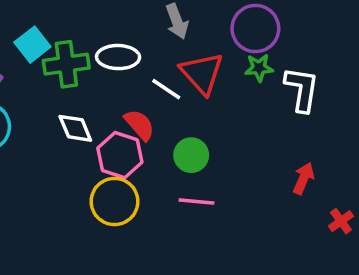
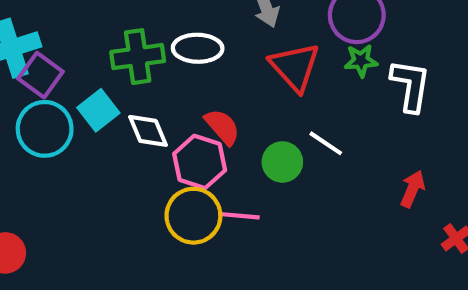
cyan square: (32, 45) -> (98, 110), moved
white line: (166, 89) -> (326, 143), moved
pink line: (197, 201) -> (239, 216), moved

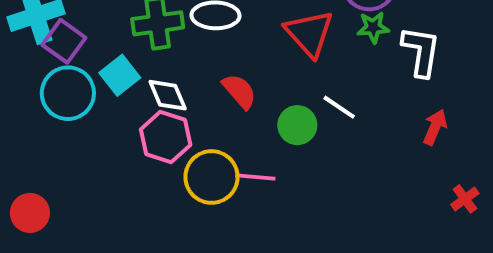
pink hexagon: (200, 162) -> (166, 137), moved
red arrow: (413, 189) -> (435, 127), moved

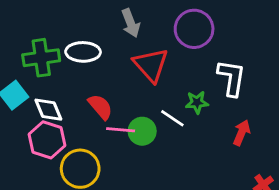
green star: (373, 27) -> (197, 102), moved
pink line: (255, 177) -> (121, 130), moved

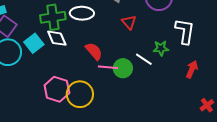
red triangle: (151, 65) -> (129, 22), size x0.6
white diamond: (48, 110) -> (57, 38), moved
pink hexagon: (47, 140) -> (57, 89), moved

